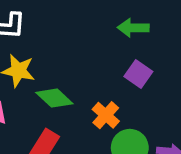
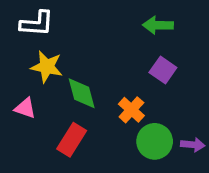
green diamond: (54, 98) -> (82, 93), turned 32

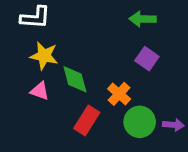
pink triangle: (25, 108) -> (40, 91), moved
red rectangle: (72, 140) -> (87, 120), moved

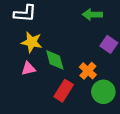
green arrow: (143, 19) -> (92, 15), moved
pink triangle: (40, 91) -> (28, 69), turned -32

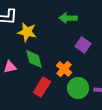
yellow star: (32, 42) -> (27, 32), moved

